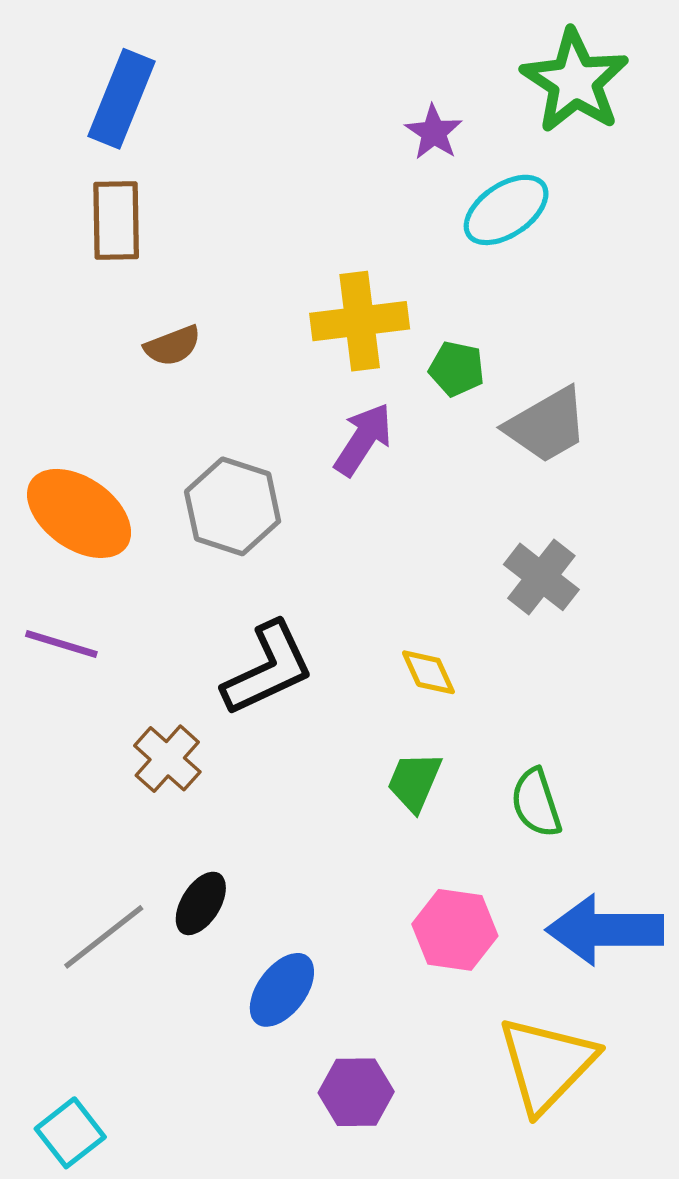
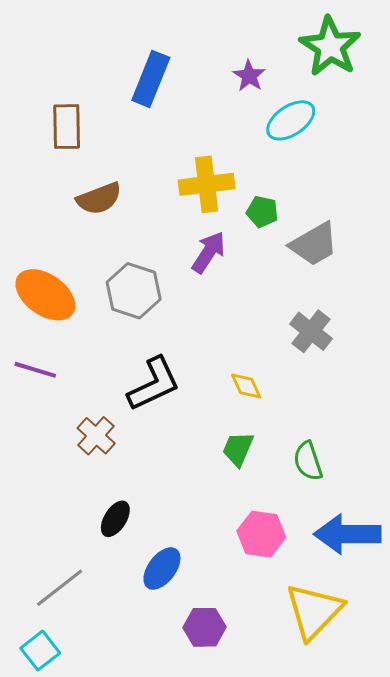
blue rectangle: (121, 99) -> (151, 79), moved
brown semicircle: (173, 346) -> (99, 199), size x1.4
gray line: (104, 937) -> (60, 588), moved

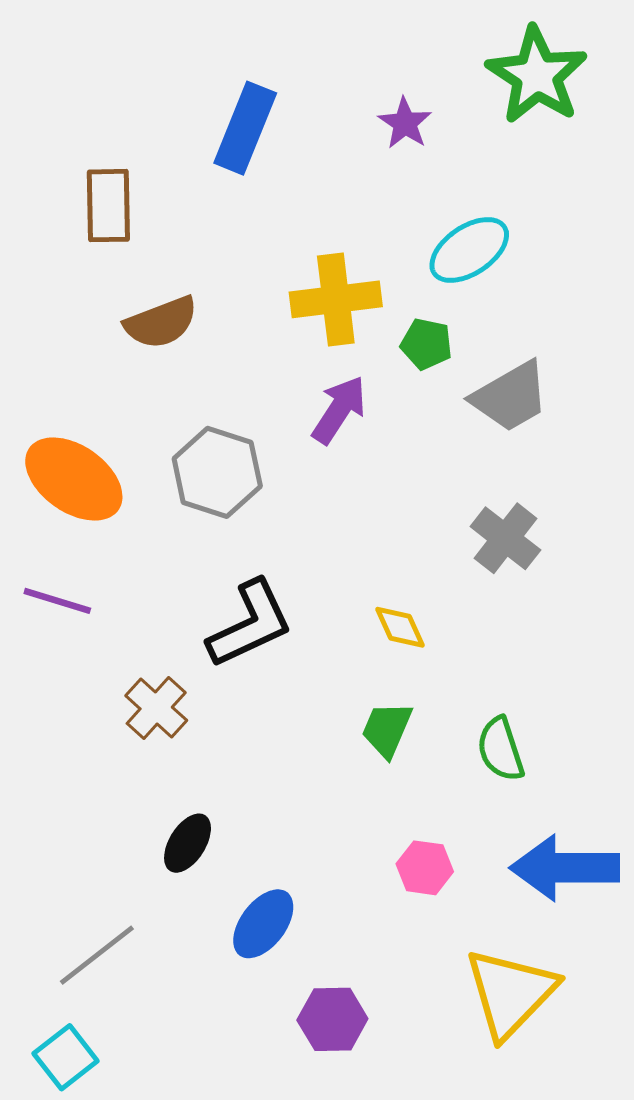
cyan ellipse: (291, 120) -> (469, 250), moved
pink hexagon: (261, 534) -> (425, 868), size x0.7

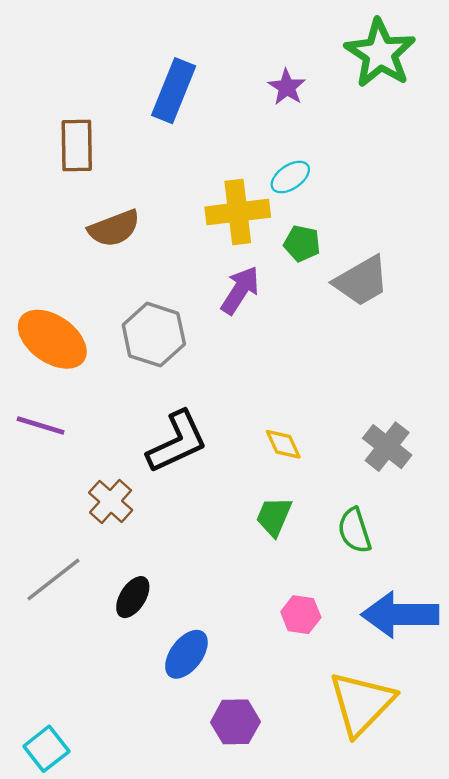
cyan ellipse: (469, 250) -> (290, 177), moved, size x0.7
gray cross: (505, 538) -> (387, 447), moved
gray line: (97, 955) -> (53, 580), moved

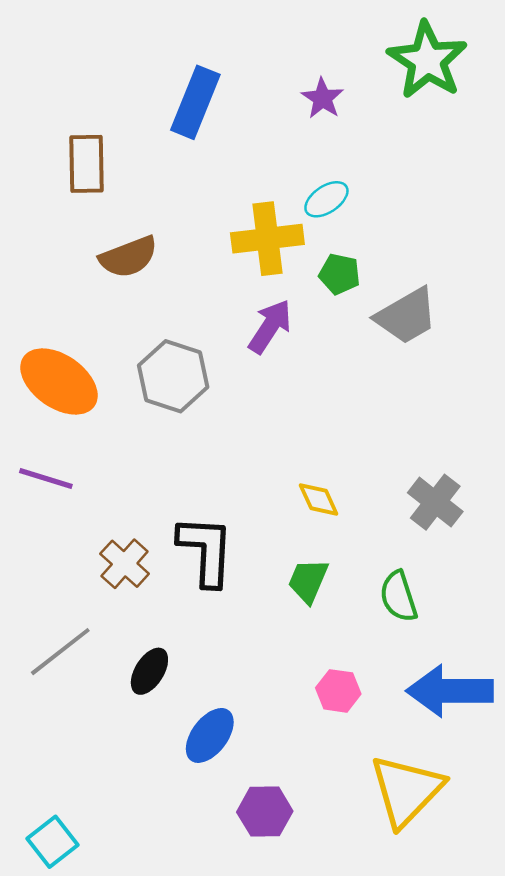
black L-shape: (177, 442) -> (206, 551), moved, turned -62

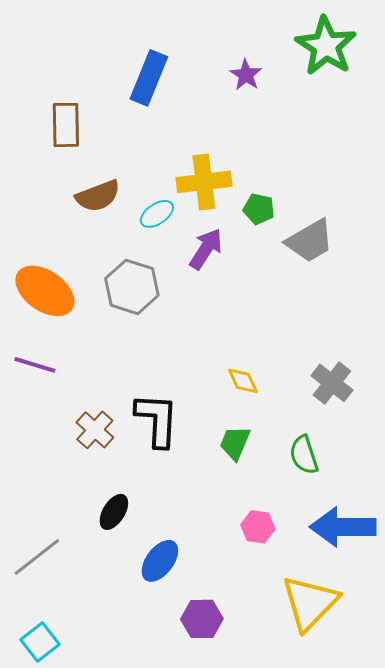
cyan ellipse: (326, 199) -> (157, 214), moved
gray line: (60, 652) -> (37, 557), moved

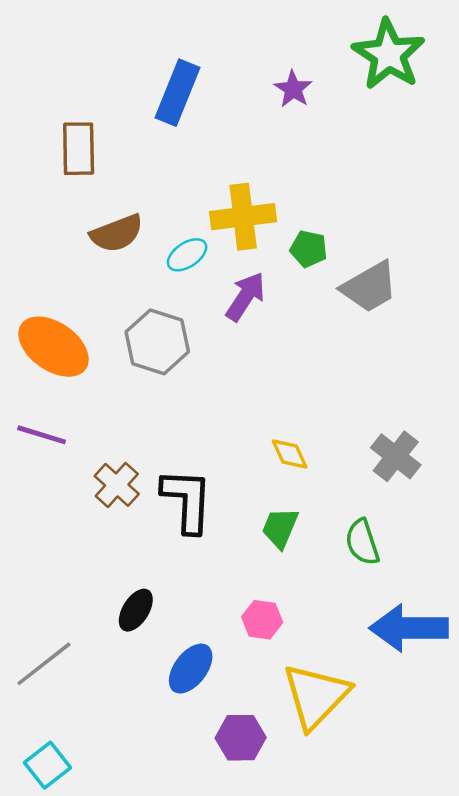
brown cross: (95, 430) -> (117, 485), moved
pink hexagon: (258, 527) -> (262, 620), moved
yellow triangle: (310, 603) -> (316, 696), moved

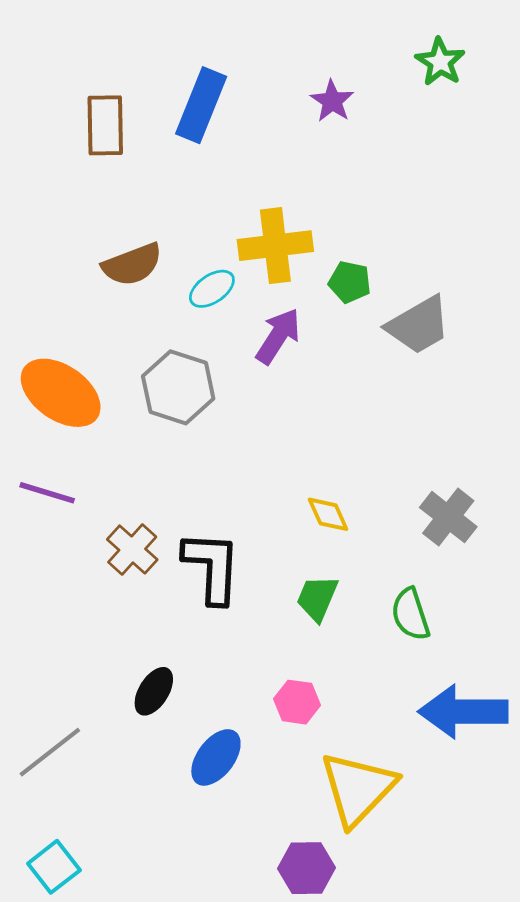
green star: (389, 54) -> (440, 62), size x0.6
brown rectangle: (79, 149) -> (105, 125), moved
purple hexagon: (241, 738) -> (306, 868), moved

